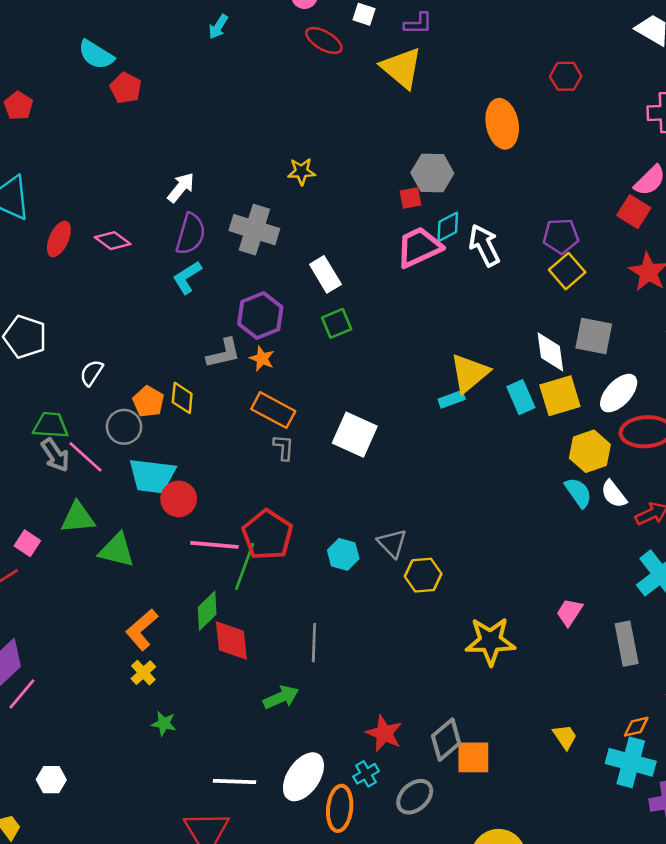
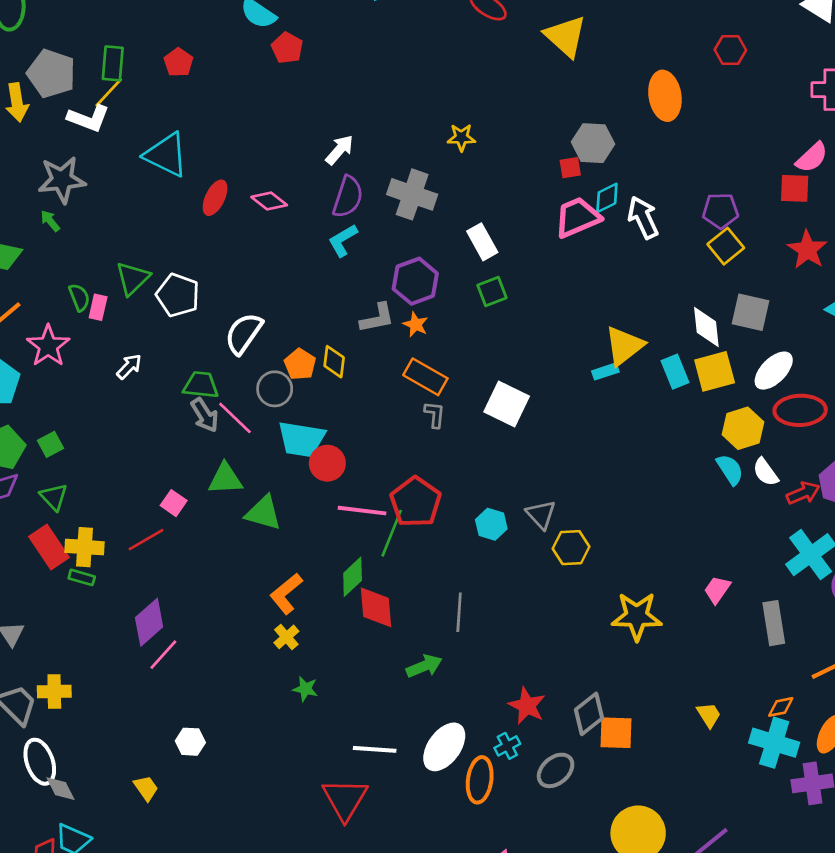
red square: (634, 212) -> (795, 188), turned -32
white semicircle: (92, 373) -> (244, 333), size x1.6

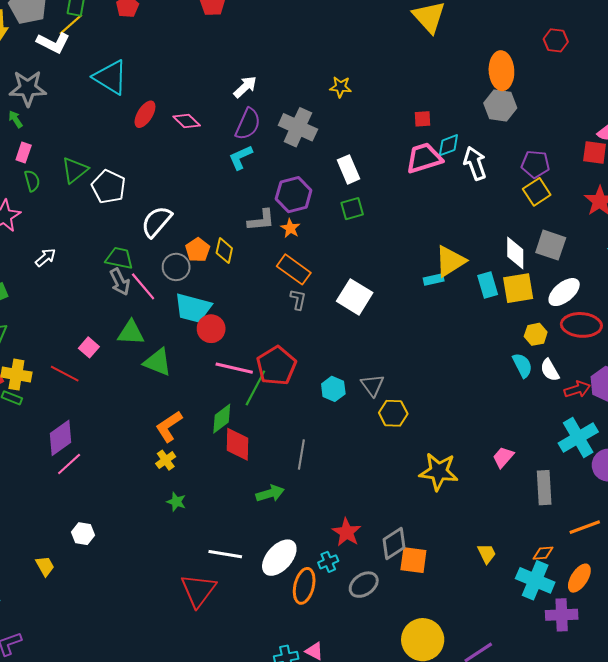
gray hexagon: (593, 143) -> (500, 105), moved
pink rectangle: (98, 307) -> (24, 153), moved
white arrow: (129, 367) -> (46, 258), moved
yellow hexagon: (743, 428) -> (536, 334), size x0.7
red line: (146, 540) -> (65, 374), turned 52

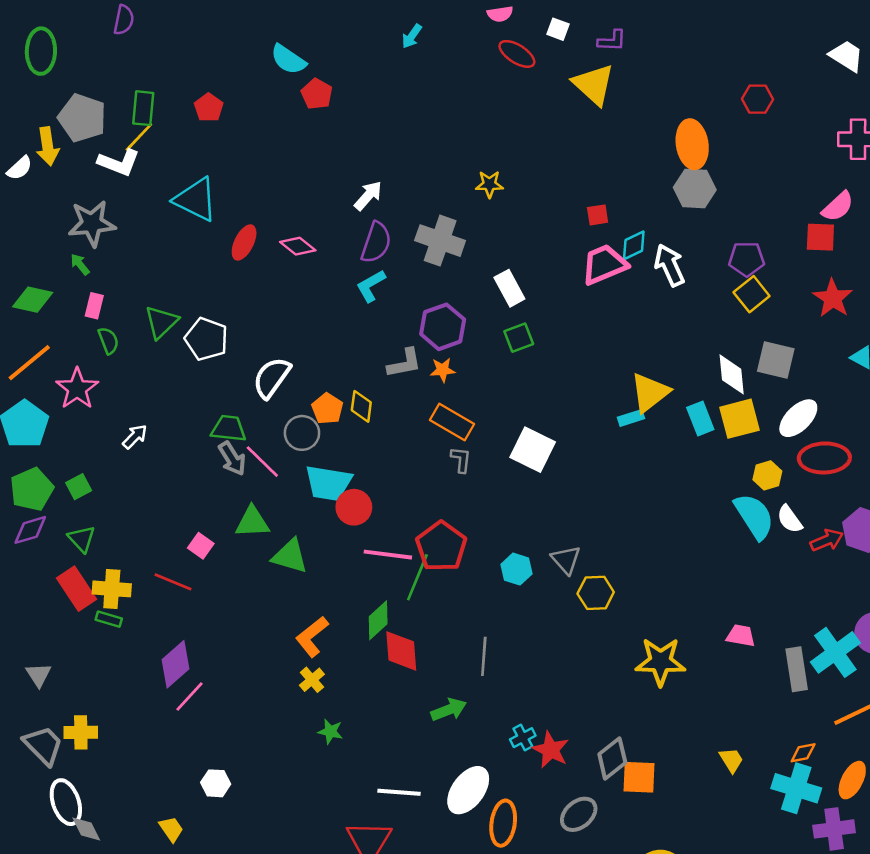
orange star: (290, 228) -> (443, 370), turned -30
cyan semicircle: (522, 365) -> (754, 516), size x1.5
cyan cross: (578, 438) -> (835, 652), moved
pink trapezoid: (503, 457) -> (741, 636), turned 65
cyan cross: (328, 562) -> (523, 738), moved

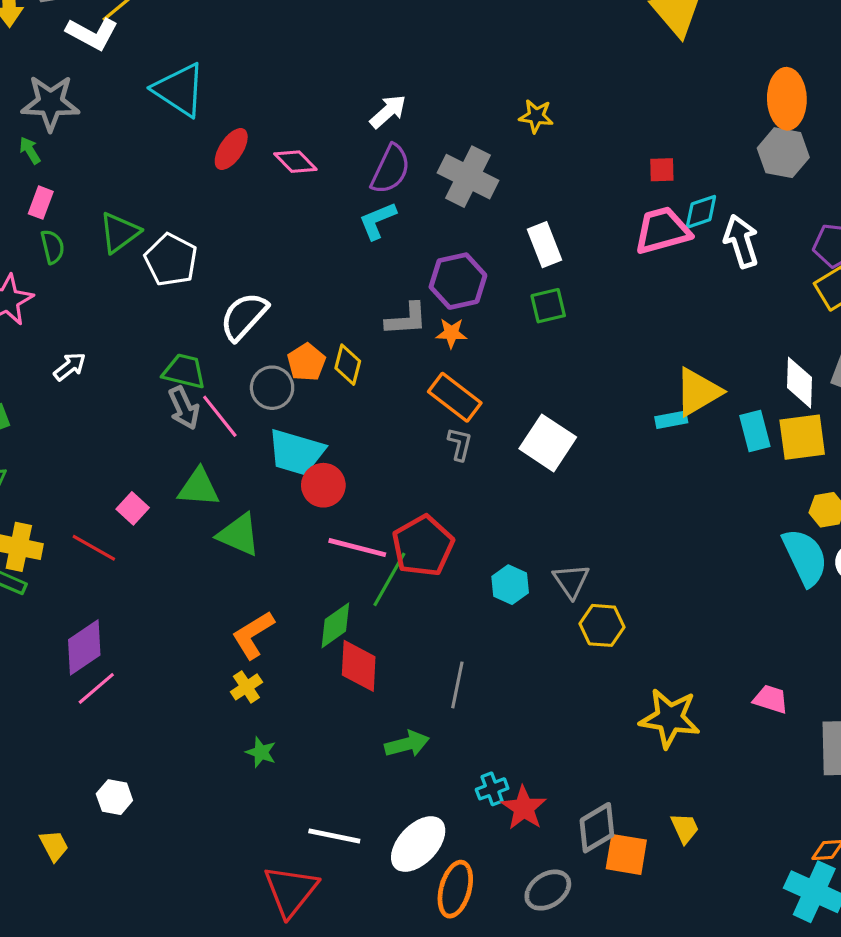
yellow trapezoid: (731, 760) -> (685, 828), moved

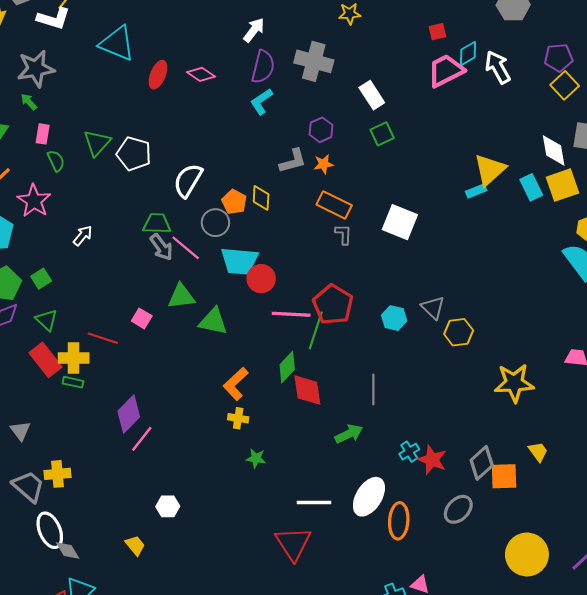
purple hexagon: (458, 281) -> (321, 130), size x0.7
red line: (94, 548) -> (103, 338), moved
yellow cross: (246, 687) -> (238, 418), turned -36

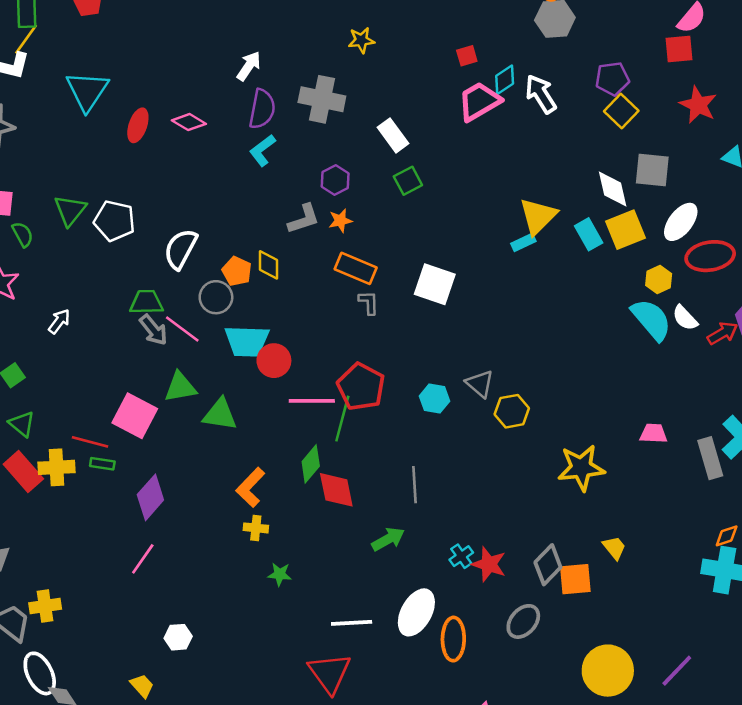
cyan triangle: (117, 43) -> (87, 91), turned 45
pink square: (142, 318) -> (135, 416), size x1.8
green rectangle: (73, 382) -> (102, 464), moved
purple diamond: (129, 414) -> (150, 497), moved

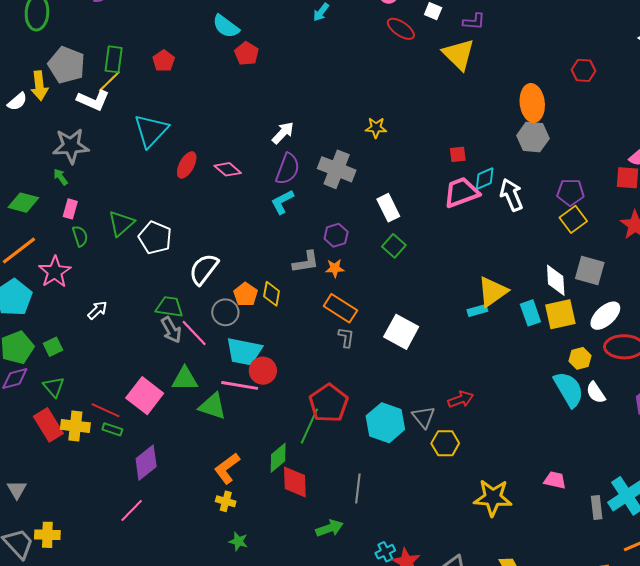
green square: (408, 181) -> (394, 246), turned -30
red arrow: (723, 333) -> (461, 399), moved
cyan hexagon: (434, 399) -> (385, 423), size x1.6
pink line: (312, 401) -> (240, 385), moved
gray rectangle: (710, 458) -> (597, 508), size x0.7

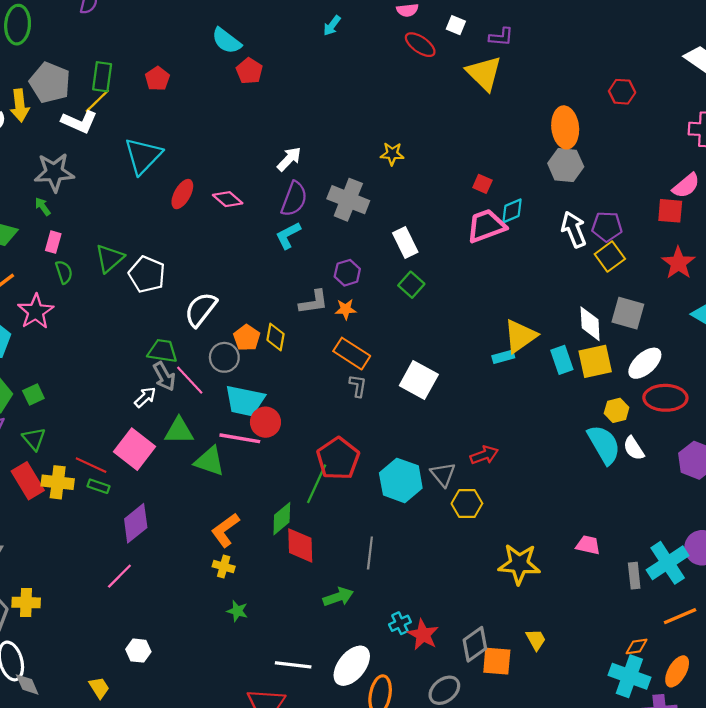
red square: (458, 154) -> (482, 184), turned 30
white arrow: (511, 195) -> (574, 229), moved
white arrow: (97, 310) -> (145, 397), moved

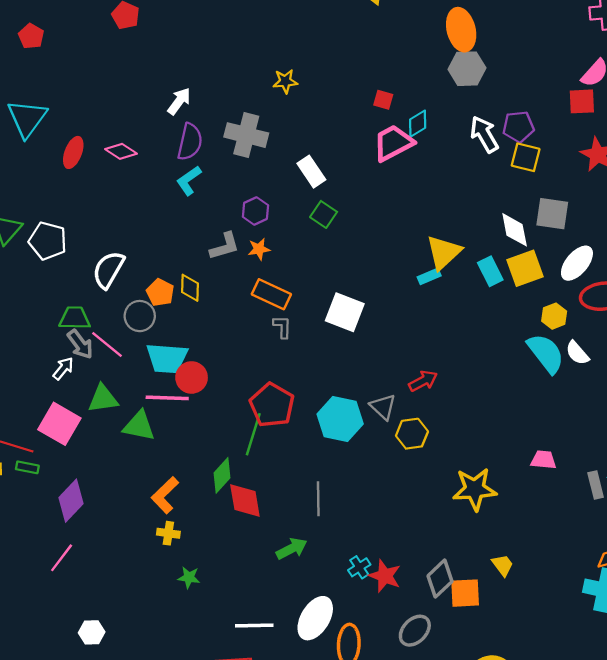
yellow square: (610, 256) -> (526, 157), turned -32

